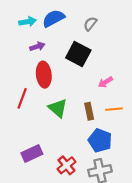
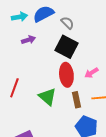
gray semicircle: (90, 24) -> (67, 23), moved, turned 96
red ellipse: (44, 75) -> (66, 75), moved

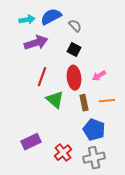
purple arrow: (28, 40) -> (36, 43), size x1.6
black square: (66, 47) -> (74, 50), size x0.6
red line: (14, 88) -> (42, 77), moved

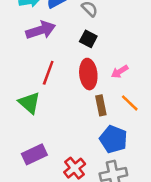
green triangle: (55, 100) -> (29, 103), moved
orange line: (107, 101) -> (130, 103), turned 49

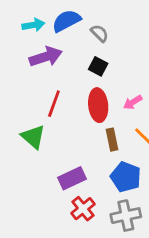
purple rectangle: (34, 154) -> (72, 178), moved

